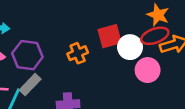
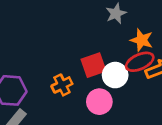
pink circle: (148, 70) -> (99, 102), moved

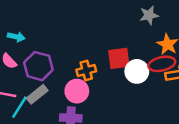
pink circle: (99, 102) -> (77, 91), moved

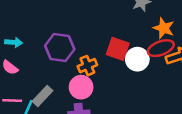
red square: (119, 58) -> (118, 49), turned 35
purple hexagon: (38, 66) -> (60, 47), moved

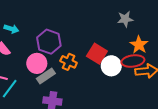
orange cross: (87, 66) -> (69, 62), turned 35
pink circle: (81, 87) -> (37, 63), moved
gray rectangle: (43, 96) -> (46, 76), moved

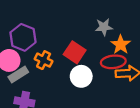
gray star: (125, 19) -> (104, 27), moved
white circle: (111, 66) -> (81, 76), moved

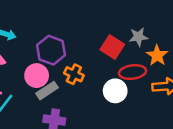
red square: (75, 52) -> (112, 47), moved
red ellipse: (113, 62) -> (133, 72), moved

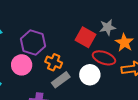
red ellipse: (133, 72) -> (104, 58), turned 30
gray rectangle: (47, 91) -> (61, 80), moved

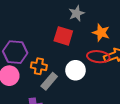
gray star: (108, 27) -> (77, 13), moved
red ellipse: (104, 58) -> (98, 57), moved

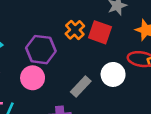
orange cross: (39, 66) -> (75, 30), moved, turned 35

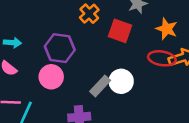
orange cross: (75, 30) -> (89, 14), moved
white circle: (113, 74) -> (121, 81), moved

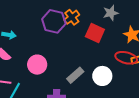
purple hexagon: (60, 48) -> (54, 21), moved
white circle: (121, 81) -> (102, 76), moved

